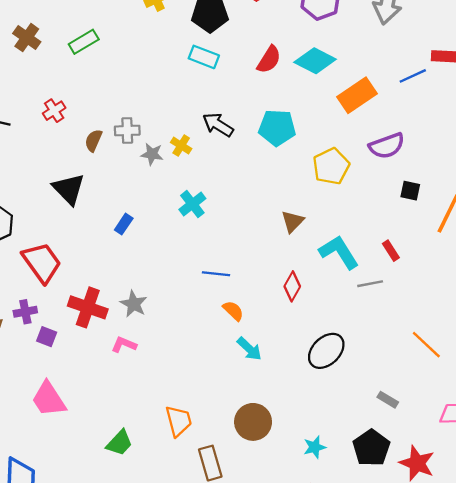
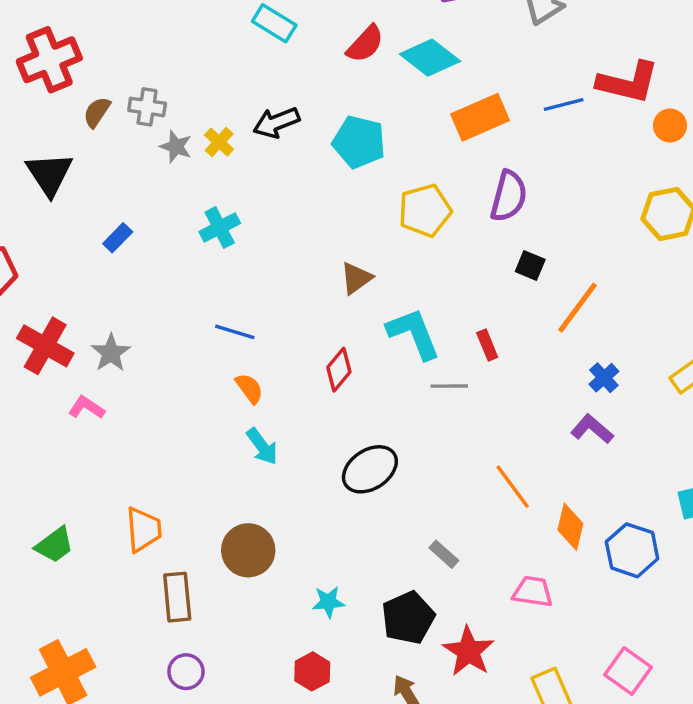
red cross: (54, 111) -> (49, 60), size x1.8
black arrow: (218, 125) -> (276, 122), turned -64
purple semicircle: (387, 146) -> (509, 196), turned -66

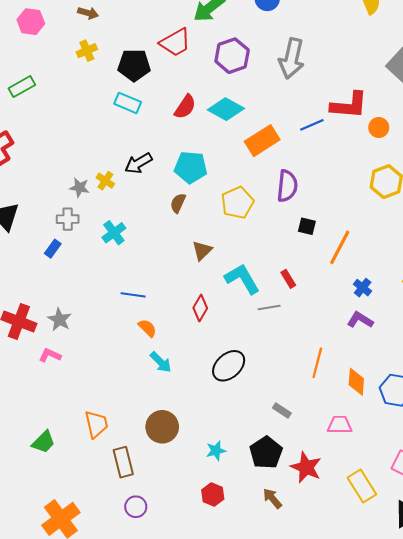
gray cross: (147, 107) -> (68, 219), moved
brown semicircle: (97, 112) -> (178, 203), moved
orange line: (513, 487) -> (317, 363), turned 60

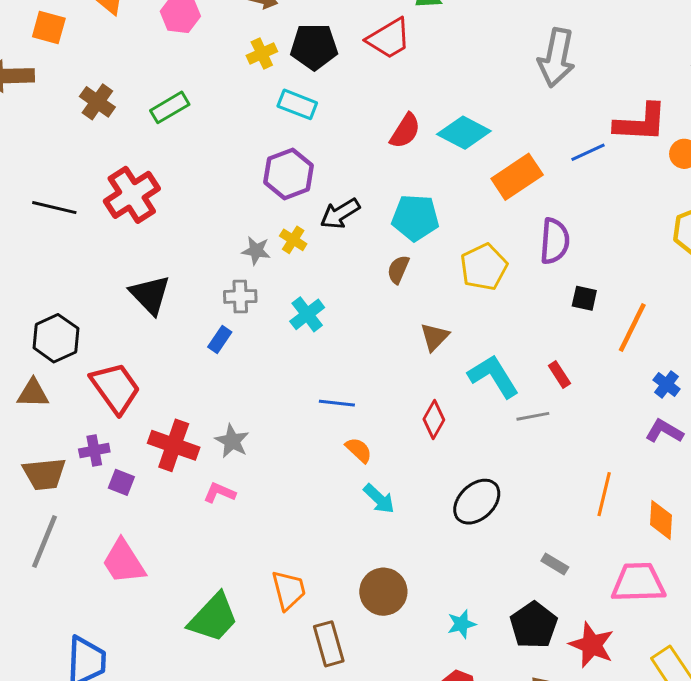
purple hexagon: (232, 56) -> (289, 174), moved
black pentagon: (134, 65) -> (314, 47), moved
cyan rectangle: (128, 103) -> (297, 104), moved
pink trapezoid: (340, 425) -> (638, 583), size x1.5
green trapezoid: (44, 442) -> (213, 618), size x1.5

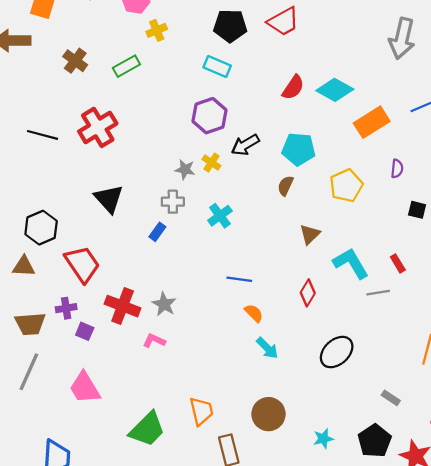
yellow cross: (262, 54) -> (157, 30), moved
purple semicircle: (555, 241) -> (397, 169), size x0.6

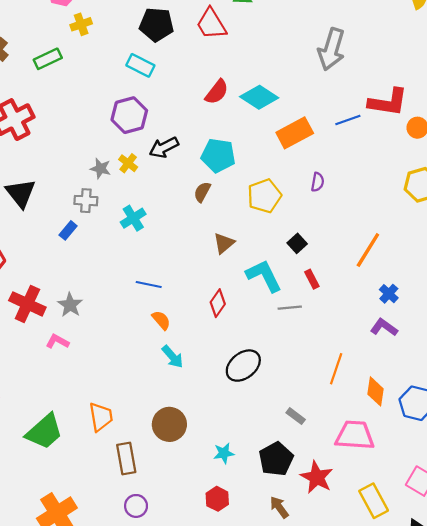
red trapezoid: (283, 22) -> (211, 24), turned 84
black square: (417, 210) -> (297, 243), moved, turned 30

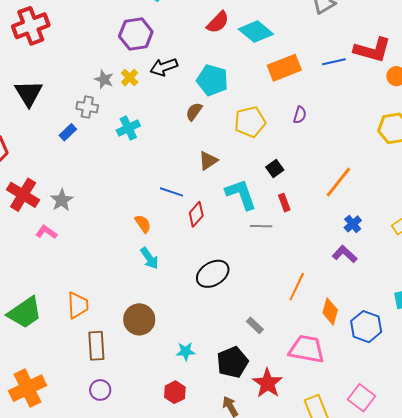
blue line: (149, 285) -> (171, 192), moved

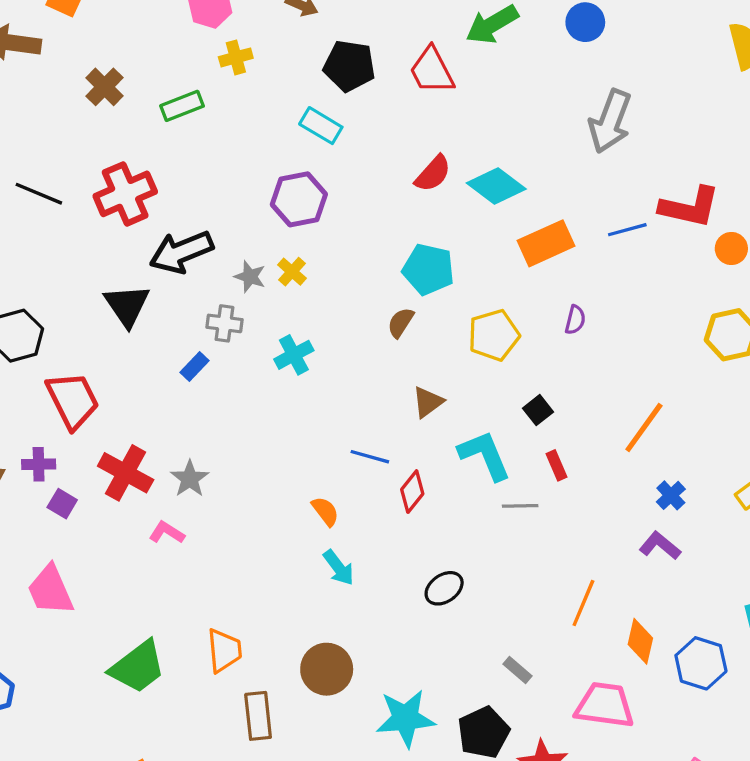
black arrow: (164, 67) -> (181, 252), moved, size x1.4
black ellipse: (213, 274) -> (444, 588), size x0.7
cyan star: (186, 351) -> (406, 718), size x1.8

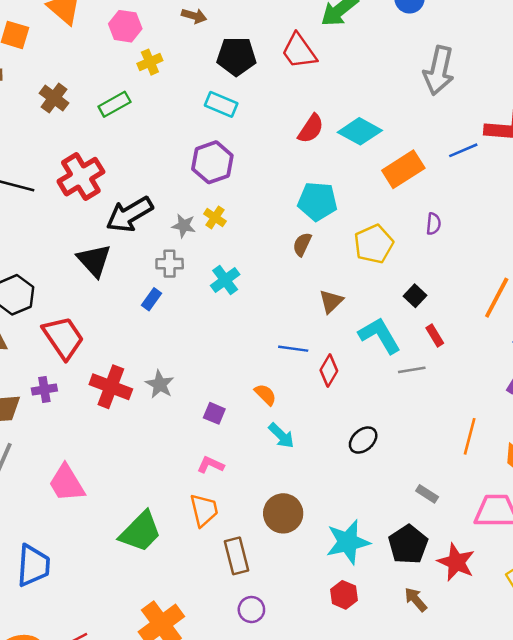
purple square: (62, 504) -> (214, 413), moved
pink L-shape: (167, 532) -> (210, 465), moved

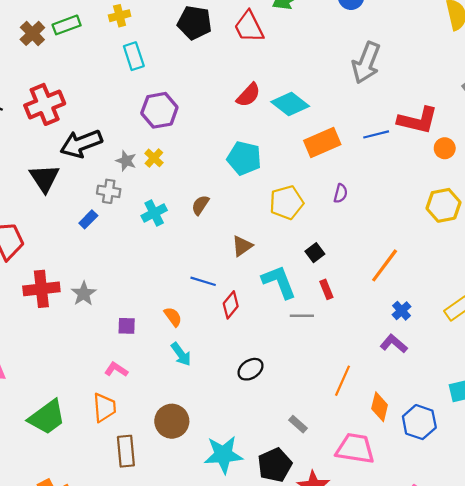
green rectangle: (114, 104) -> (67, 25), moved
cyan rectangle: (221, 104) -> (134, 56), moved, turned 40
brown semicircle: (302, 244) -> (200, 205), moved
red cross: (111, 387) -> (41, 289), turned -36
purple square: (214, 413) -> (127, 326), turned -30

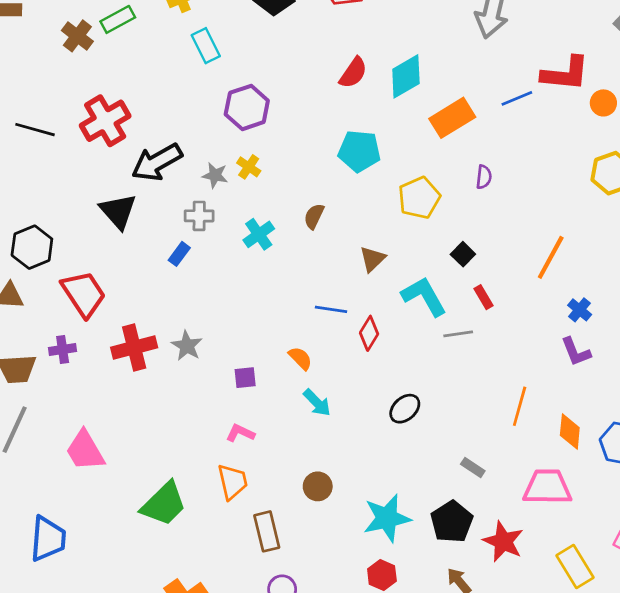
cyan diamond: (290, 104) -> (406, 76), turned -60
purple L-shape: (394, 344) -> (576, 352), turned -144
brown circle: (172, 421) -> (318, 486), size x0.7

